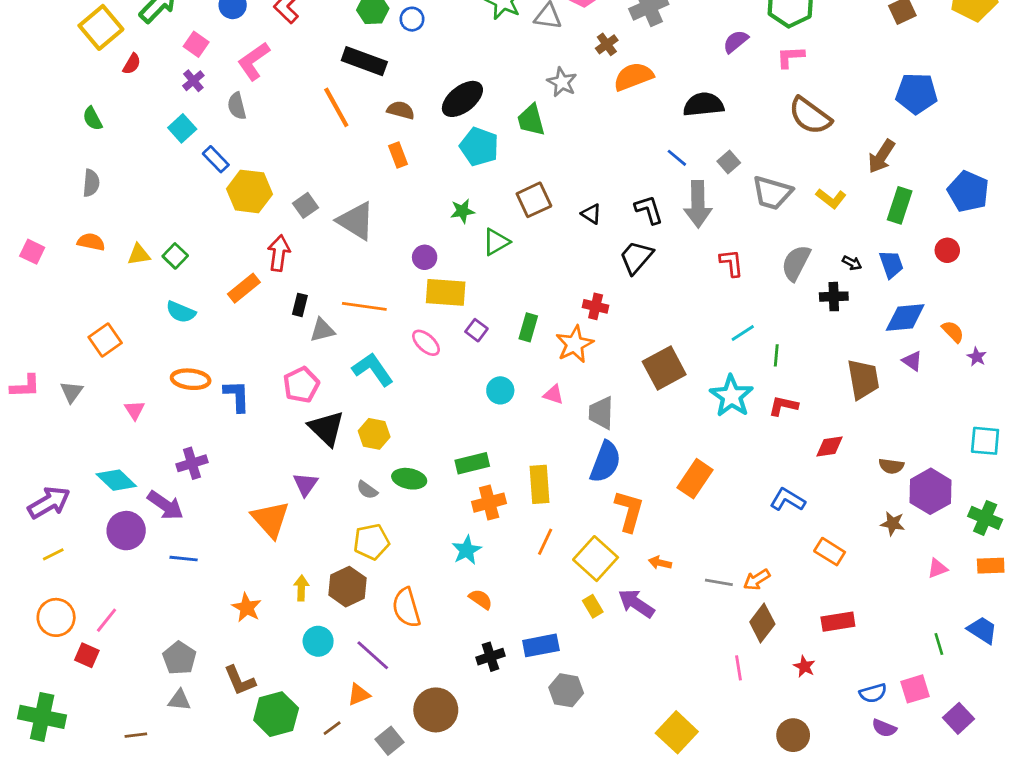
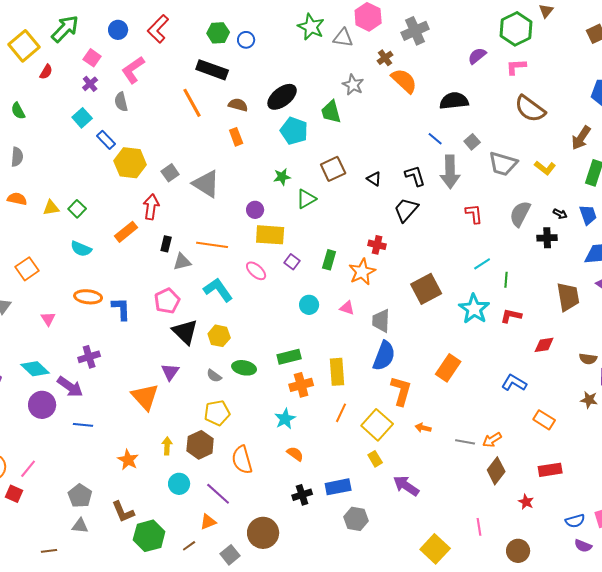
orange semicircle: (633, 77) -> (404, 81), turned 64
purple arrow: (636, 603) -> (406, 486), moved
pink line: (738, 668) -> (479, 527), moved

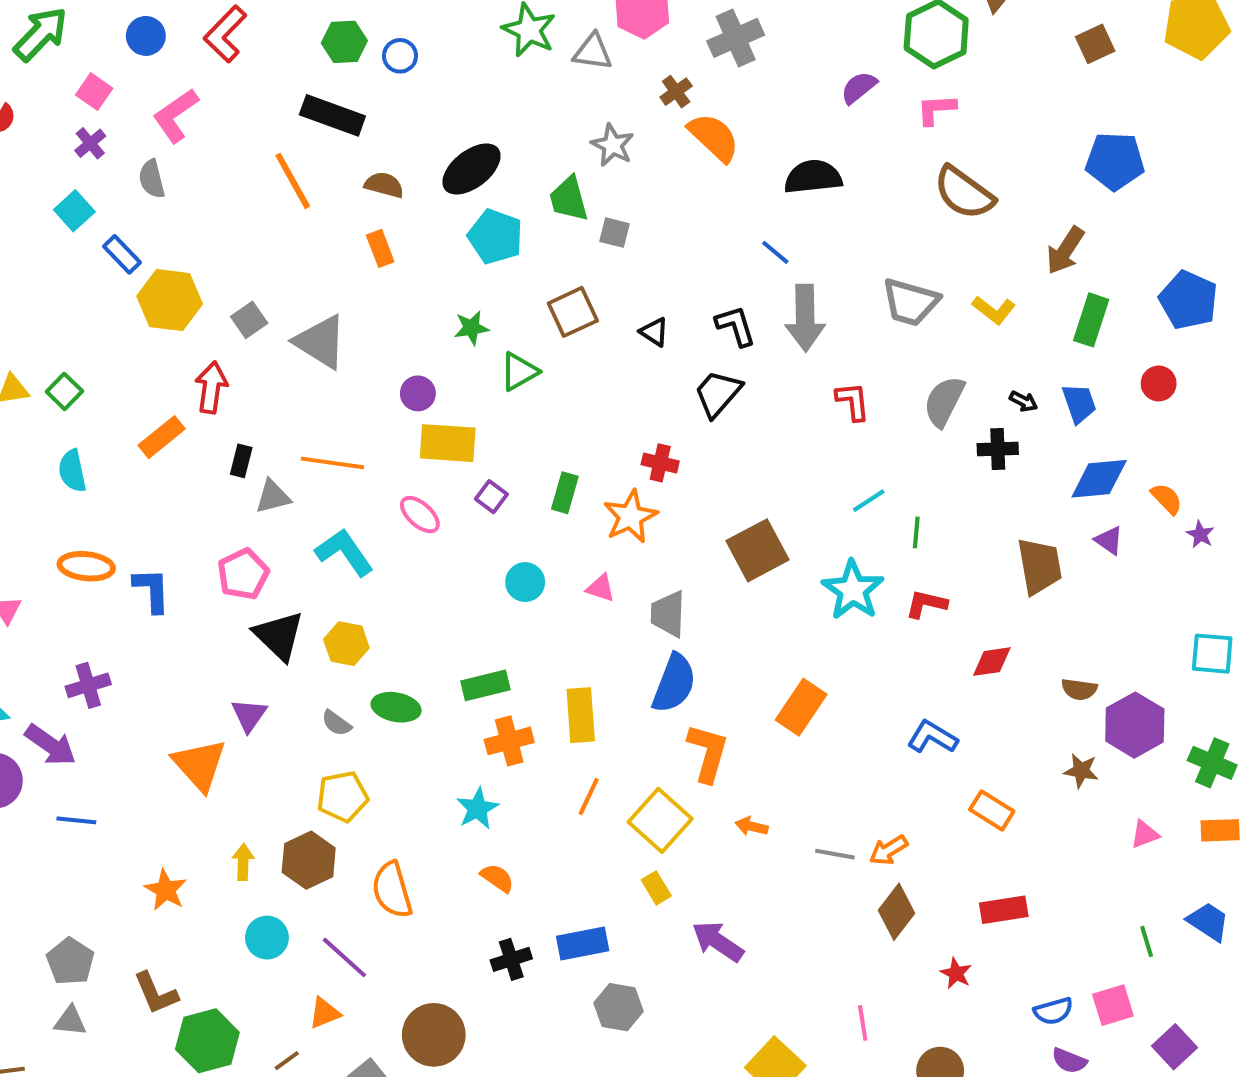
gray square: (472, 142) -> (614, 233), moved, turned -35
cyan semicircle: (81, 249) -> (72, 471), turned 55

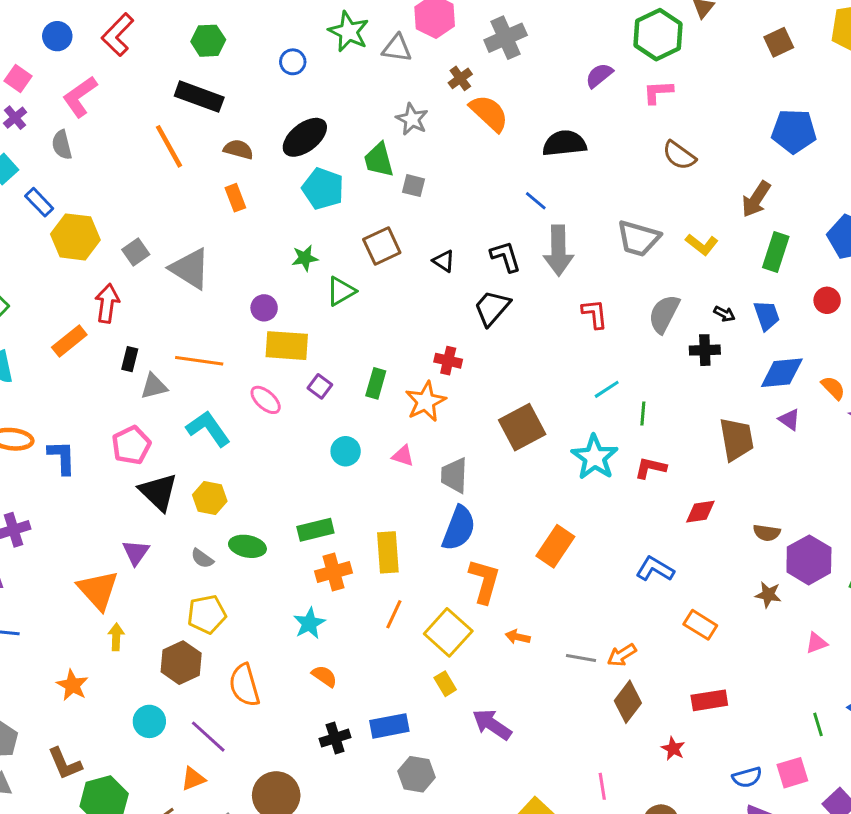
blue circle: (400, 56) -> (293, 62), moved
brown semicircle: (964, 193) -> (679, 155), size x0.7
yellow arrow: (243, 862) -> (116, 637), moved

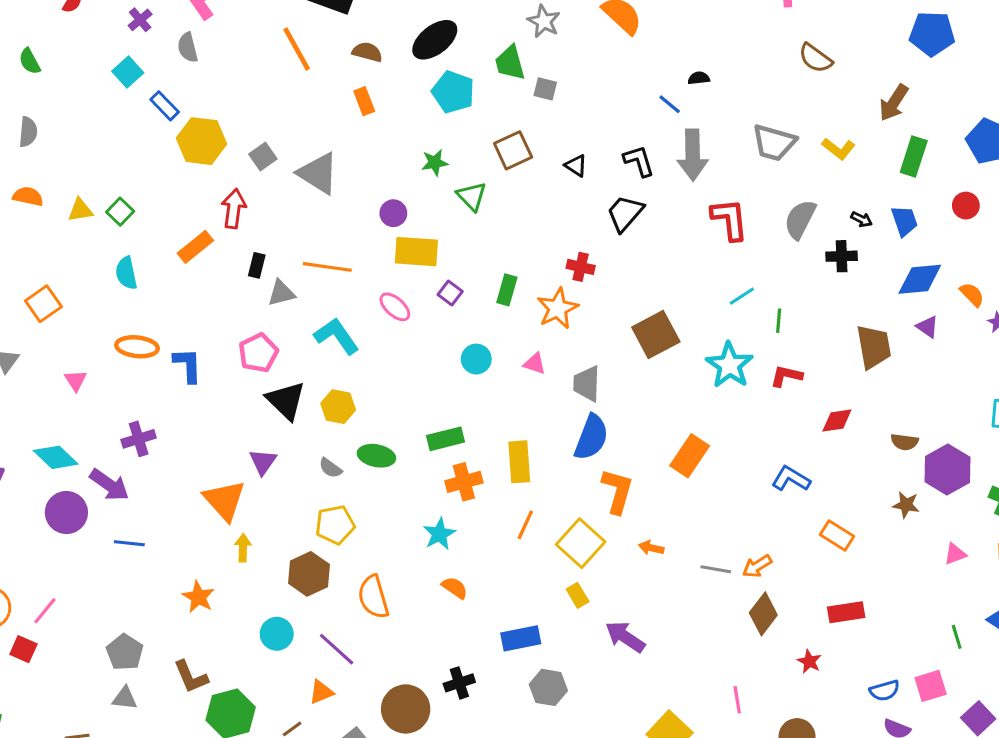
black semicircle: (564, 143) -> (699, 78), moved, size x0.5
green triangle: (341, 291) -> (472, 196), turned -44
red L-shape: (595, 314) -> (729, 219), size x1.4
black cross: (335, 738) -> (459, 683), moved

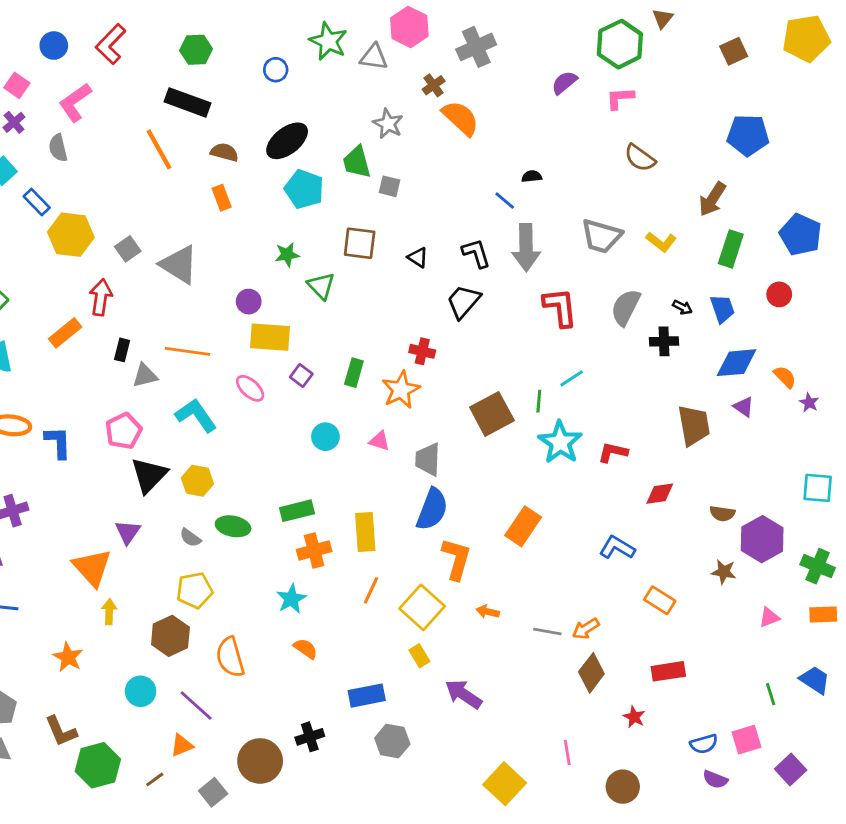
brown square: (513, 150) -> (360, 243), turned 32
green line: (779, 321) -> (539, 401), moved
black triangle: (286, 400) -> (149, 475), turned 30

